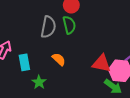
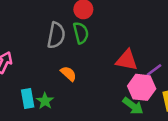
cyan rectangle: (24, 62) -> (28, 98), moved
red triangle: (102, 63) -> (127, 60), moved

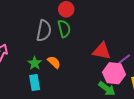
cyan rectangle: (28, 98) -> (35, 83), moved
green star: (45, 101) -> (35, 63), moved

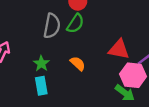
green semicircle: (64, 29) -> (75, 24), turned 48
orange semicircle: (54, 62) -> (78, 63), moved

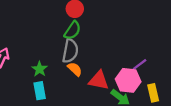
gray semicircle: (52, 26) -> (70, 51), moved
red triangle: (119, 49) -> (99, 80), moved

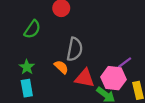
green semicircle: (73, 30) -> (32, 29), moved
gray semicircle: (70, 51) -> (75, 49), moved

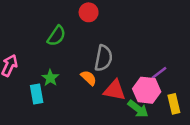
cyan rectangle: (27, 88) -> (37, 94), moved

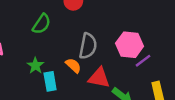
pink hexagon: (147, 90) -> (130, 45), moved
cyan rectangle: (37, 94) -> (50, 81), moved

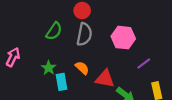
pink hexagon: (130, 45) -> (123, 38), moved
gray semicircle: (88, 46) -> (84, 34), moved

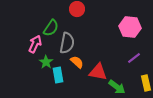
gray semicircle: (84, 34) -> (67, 43), moved
pink hexagon: (123, 38) -> (130, 27), moved
pink arrow: (13, 57) -> (35, 44), moved

